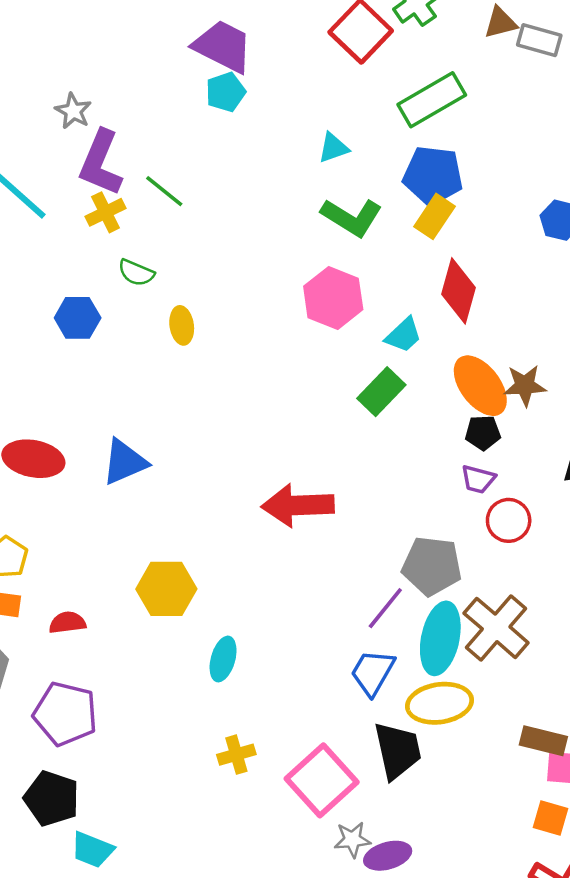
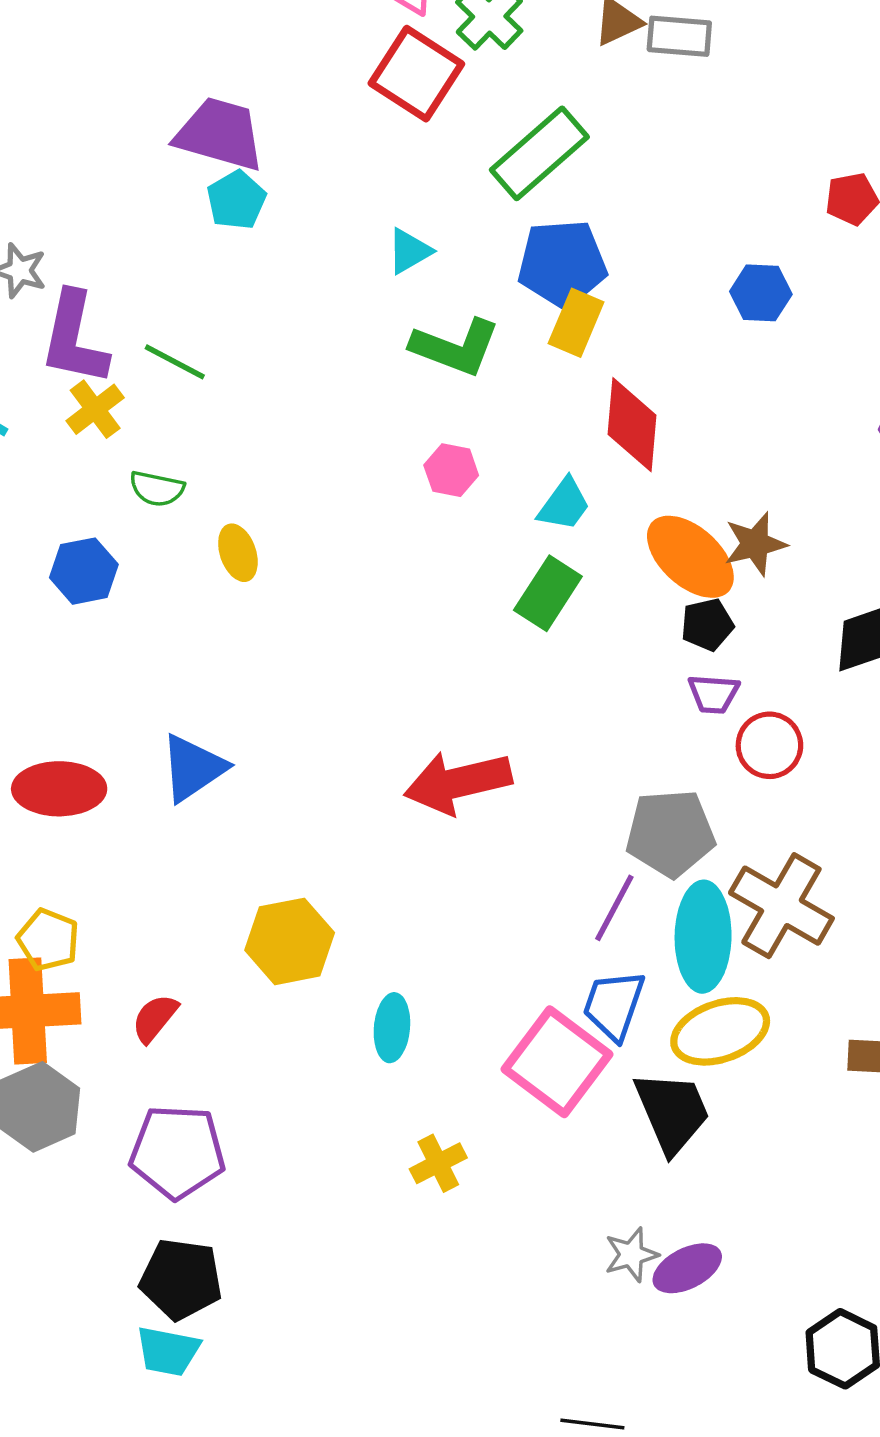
pink hexagon: (333, 298) -> (451, 470), size x0.6
red semicircle: (67, 623) -> (155, 1018), turned -33
pink square: (322, 780) -> (557, 1062), moved
cyan trapezoid: (92, 850) -> (168, 1351), moved

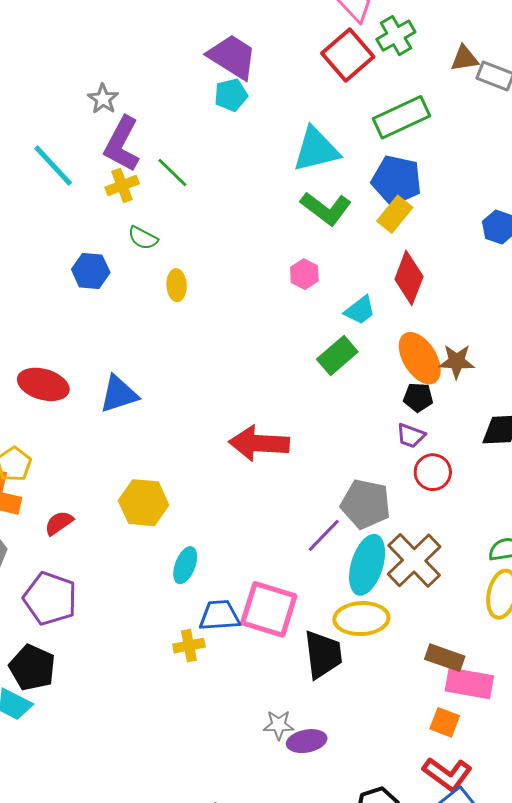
cyan triangle: (409, 251) -> (316, 149), size x1.8
blue trapezoid: (614, 1005) -> (219, 616), moved, turned 51
pink square: (557, 1062) -> (269, 609), turned -36

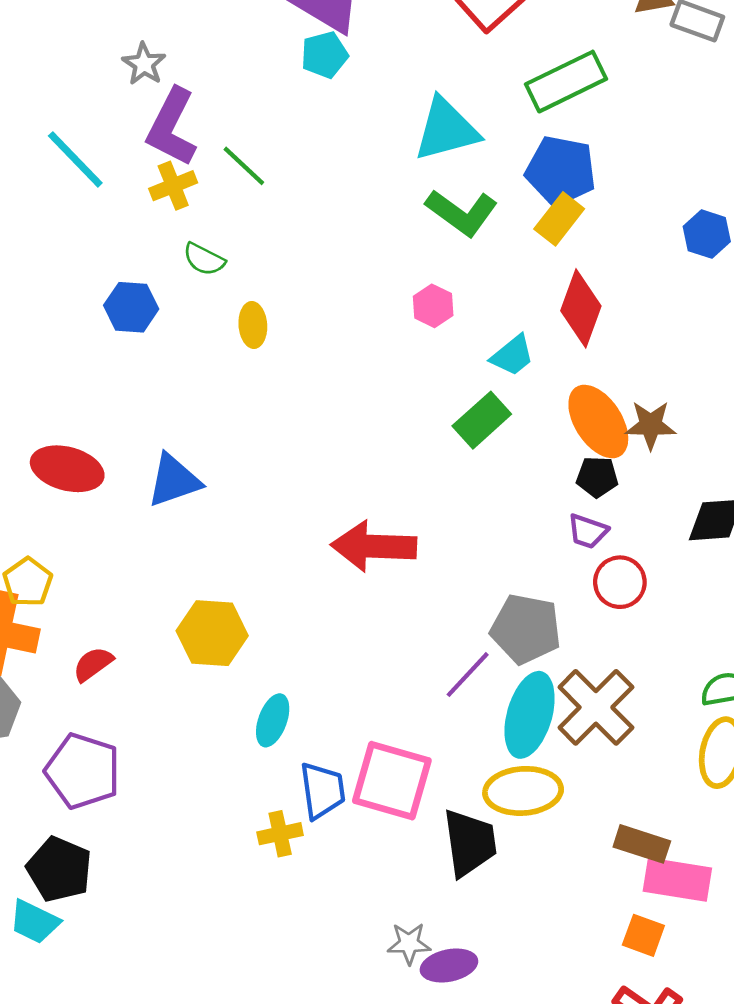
blue trapezoid: (219, 616) -> (322, 791), turned 87

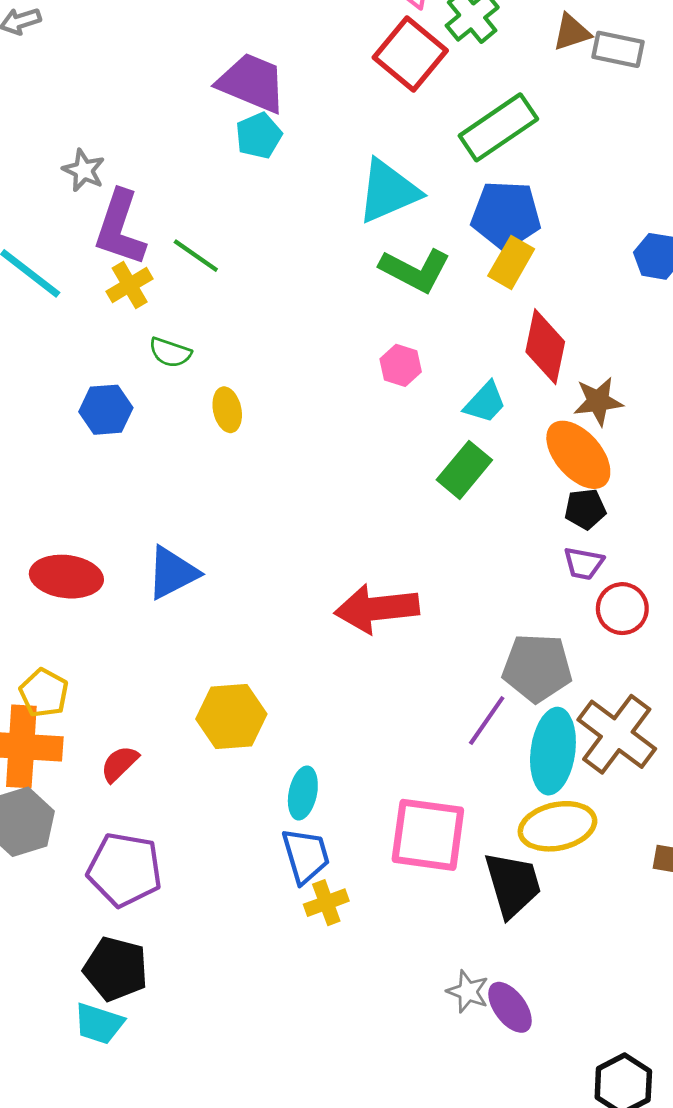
brown star: (651, 425) -> (598, 401), moved
blue trapezoid: (322, 791) -> (306, 856), moved
gray star: (409, 944) -> (468, 992), turned 30
purple ellipse: (449, 965) -> (510, 1007), turned 74

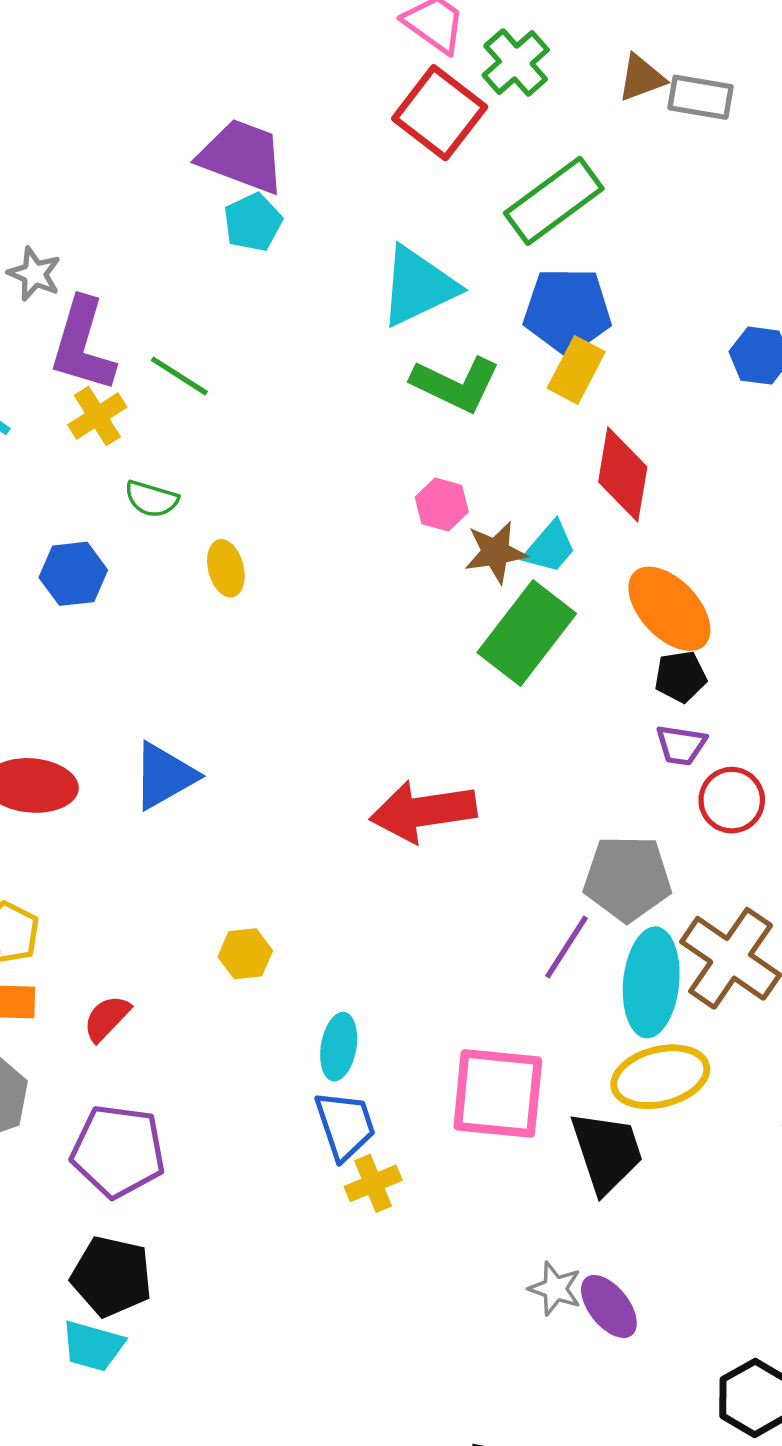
brown star: (598, 401) -> (496, 552), moved
green rectangle: (464, 470) -> (527, 633), size x1.4
yellow hexagon: (231, 717) -> (245, 954), size x0.6

